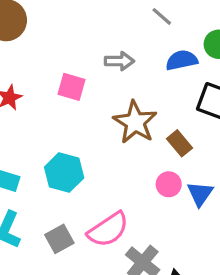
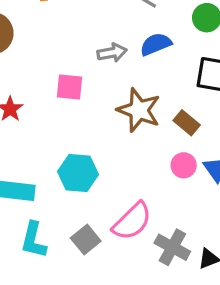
blue semicircle: (182, 60) -> (156, 44), moved

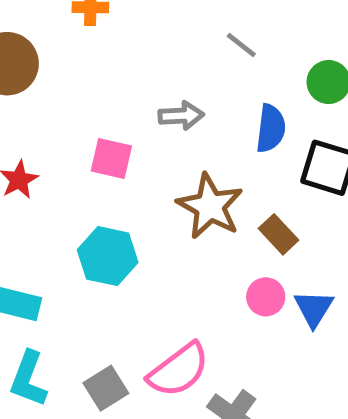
blue semicircle: (156, 44) -> (271, 128), moved, turned 112
cyan hexagon: (78, 173) -> (108, 256), moved

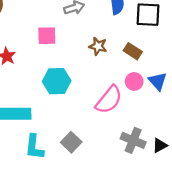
brown star: (210, 206) -> (98, 46), size x0.6
pink semicircle: (179, 370) -> (109, 100), moved

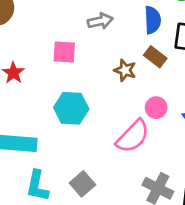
brown rectangle: (133, 51) -> (155, 57), moved
pink circle: (134, 81) -> (156, 108), moved

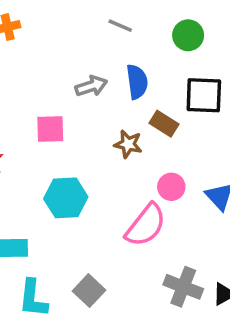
blue semicircle: (153, 20) -> (137, 82), moved

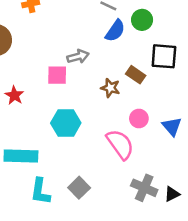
green circle: (188, 35) -> (142, 20), moved
blue semicircle: (137, 82) -> (115, 31), moved, turned 40
gray arrow: (91, 86) -> (78, 56), moved
pink semicircle: (146, 225) -> (120, 144), turned -76

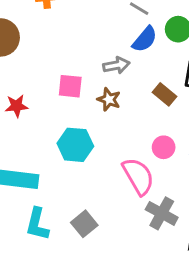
gray arrow: (78, 56) -> (116, 65), moved
brown star: (110, 88) -> (109, 99), moved
red star: (14, 95) -> (17, 106), turned 30
gray cross: (144, 188) -> (162, 213), moved

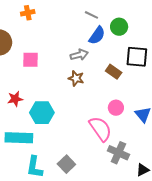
pink square: (70, 86) -> (30, 60), moved
red star: (17, 106) -> (15, 99), moved
cyan hexagon: (75, 145) -> (42, 113), moved

